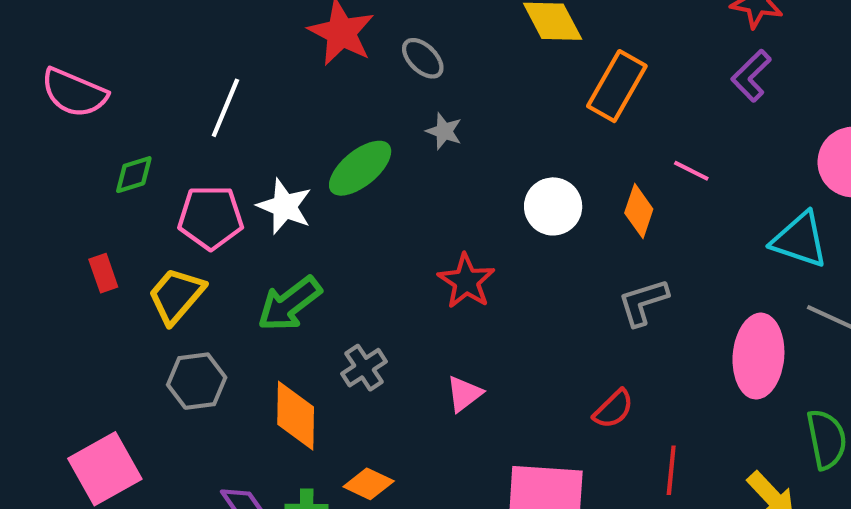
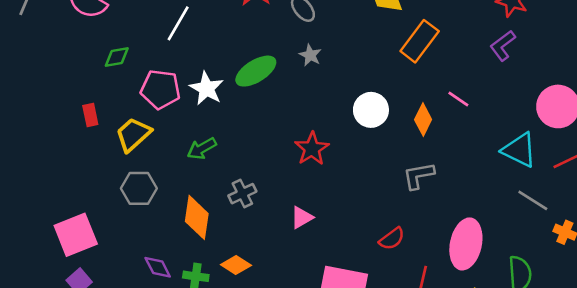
green arrow: (289, 304) -> (202, 148), size x0.7
pink ellipse: (758, 356) -> (466, 244), moved

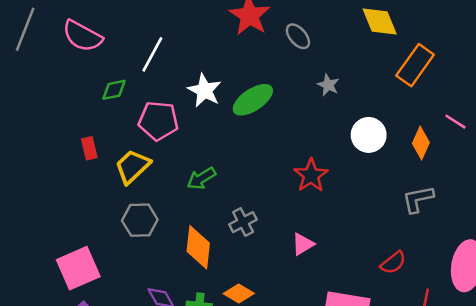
white line: (178, 23) -> (152, 54), moved
gray star: (310, 55) -> (328, 85), moved
white star: (207, 88) -> (204, 90), moved

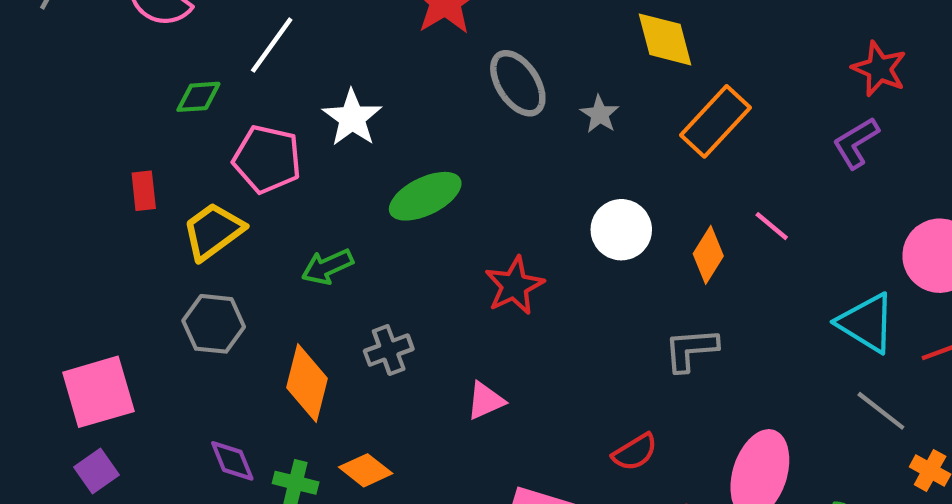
gray ellipse: (298, 36) -> (518, 83), moved, size x1.4
gray star: (328, 85) -> (600, 114), moved
green ellipse: (253, 100) -> (425, 196), moved

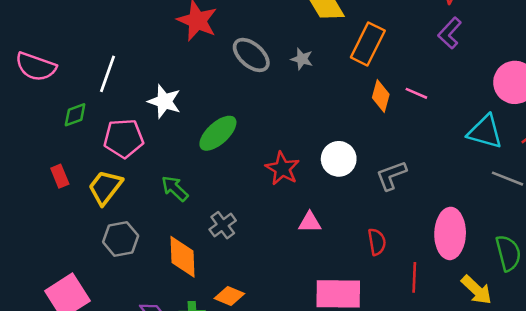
white circle: (621, 230) -> (339, 159), moved
orange diamond: (708, 255) -> (381, 96), moved
green arrow: (327, 267) -> (175, 188), turned 84
pink triangle: (485, 401) -> (310, 222), moved, turned 40
red semicircle: (635, 452) -> (377, 242), turned -52

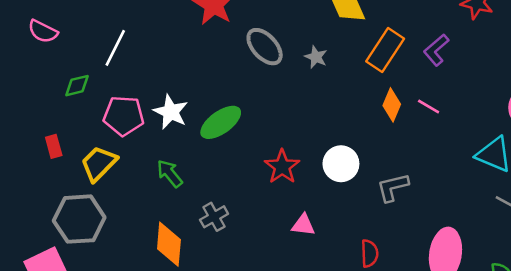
purple L-shape: (450, 33) -> (436, 50), moved
pink semicircle: (36, 67) -> (43, 31), size x0.7
white star: (164, 101) -> (171, 112), moved
gray hexagon: (121, 239) -> (79, 219), moved, size x1.4

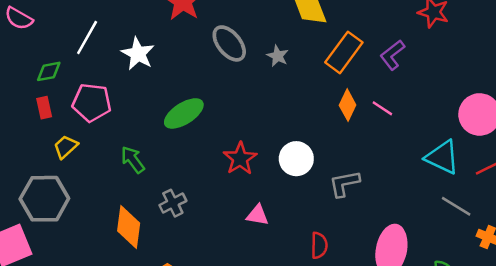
white star: (171, 112) -> (138, 54), moved
red rectangle: (54, 146) -> (44, 108), moved
yellow trapezoid: (99, 164) -> (66, 147), size x0.7

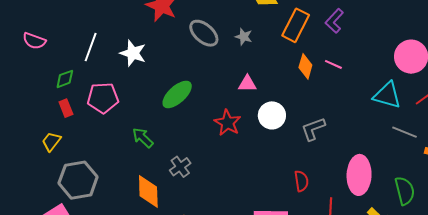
yellow trapezoid: (66, 147) -> (51, 141), moved
pink triangle: (257, 215) -> (247, 84), moved

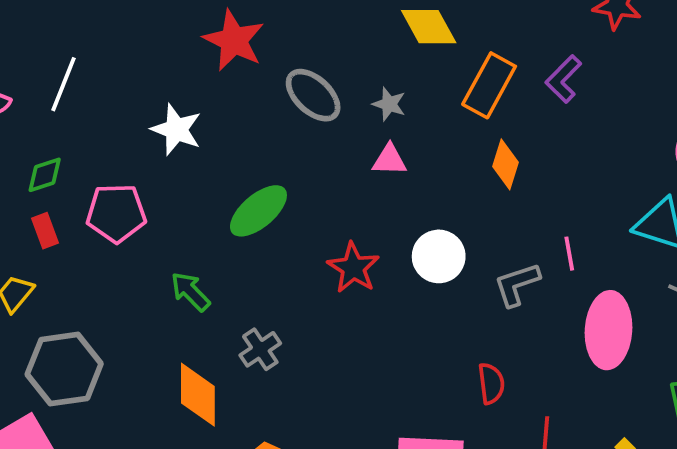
white line: (91, 47) -> (64, 84), moved
pink line: (333, 64) -> (569, 254), moved, turned 54
pink triangle: (247, 84) -> (389, 160), moved
pink ellipse: (359, 175) -> (608, 330), moved

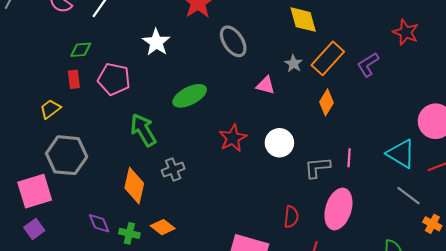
gray star: (389, 104) -> (293, 64), moved
green arrow: (190, 292) -> (143, 130), size x1.4
pink ellipse: (608, 330) -> (338, 209), moved

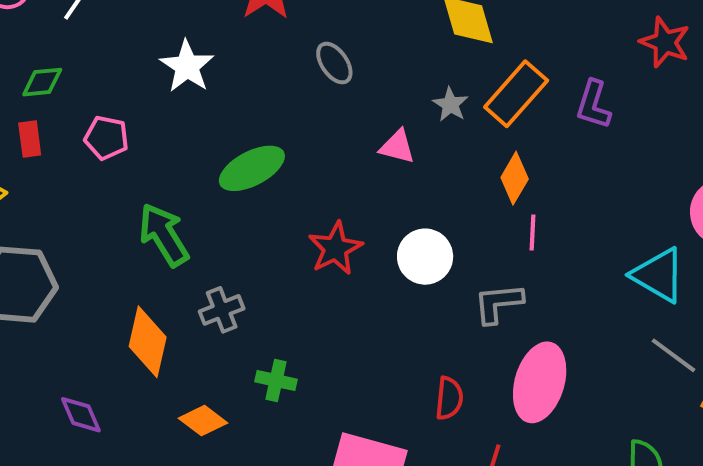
gray ellipse: (233, 41) -> (334, 63), size x0.7
purple L-shape: (368, 64) -> (593, 105), turned -40
pink pentagon: (114, 79) -> (106, 138), size x0.7
pink line: (349, 158) -> (532, 233), moved
green cross: (129, 233) -> (276, 381), moved

